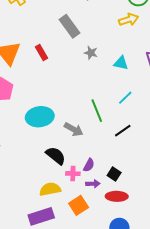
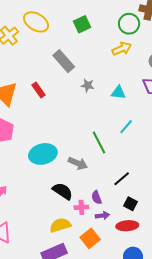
black line: (123, 131) -> (122, 179), moved
purple semicircle: (89, 165) -> (97, 197), turned 136
black square: (114, 174) -> (130, 204), moved

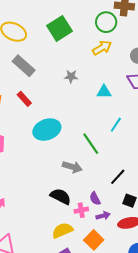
green square: (82, 24) -> (60, 28), size x1.4
gray rectangle: (64, 61) -> (24, 66), moved
gray star: (87, 85) -> (71, 76), moved
cyan ellipse: (43, 154) -> (47, 130), moved

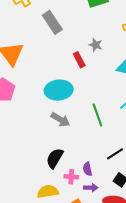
red rectangle: (24, 99) -> (79, 60), moved
gray arrow: (72, 167) -> (60, 120), moved
black semicircle: (61, 196) -> (55, 158), turned -100

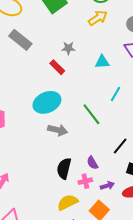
purple semicircle: (88, 169) -> (92, 163), moved

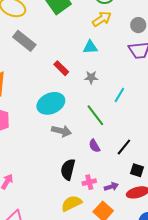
gray star: (68, 48) -> (91, 77), moved
cyan triangle: (102, 62) -> (90, 47), moved
purple semicircle: (92, 163) -> (94, 146), moved

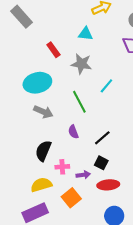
gray star: (91, 77) -> (81, 64), size x1.5
black square: (137, 170) -> (101, 163), moved

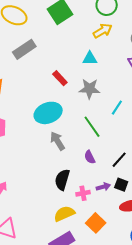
gray rectangle: (22, 17) -> (24, 49), turned -75
gray arrow: (43, 112) -> (58, 141), turned -138
purple arrow: (83, 175) -> (103, 187), moved

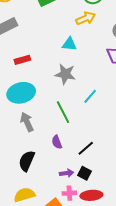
red rectangle: (60, 78) -> (22, 60), moved, turned -70
pink cross: (83, 193) -> (69, 193), moved

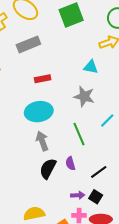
black semicircle: (27, 161) -> (48, 169), moved

